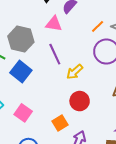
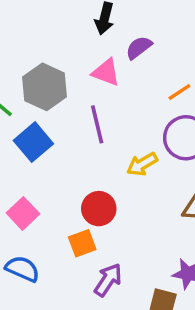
yellow arrow: (75, 72) -> (142, 164), moved
red circle: (80, 101) -> (99, 209), moved

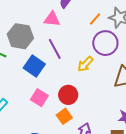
blue square: (33, 142) -> (34, 66), moved
pink square: (23, 213) -> (39, 98), moved

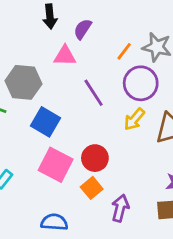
purple line: (55, 49) -> (94, 93), moved
yellow arrow: (85, 64) -> (134, 119), moved
pink square: (39, 98) -> (56, 165), size x1.4

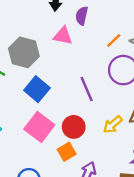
purple semicircle: (83, 29) -> (82, 16), turned -30
purple line: (94, 93) -> (87, 89), moved
yellow arrow: (134, 119) -> (113, 124), moved

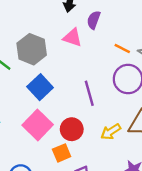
orange line: (114, 40) -> (122, 49), turned 63

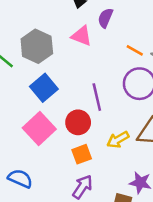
red circle: (72, 129) -> (78, 122), moved
orange square: (62, 153) -> (82, 154), moved

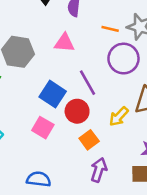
pink triangle: (81, 36) -> (64, 43), moved
blue square: (44, 88) -> (53, 94), moved
pink square: (39, 129) -> (43, 128), size x0.7

